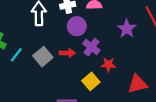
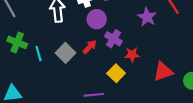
red arrow: (67, 53) -> (90, 47), turned -40
cyan line: (16, 55) -> (39, 54), turned -48

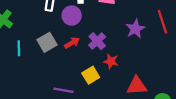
purple circle: (97, 19) -> (72, 16), moved
cyan line: (39, 54) -> (19, 48), moved

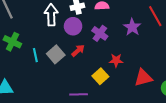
purple cross: (97, 41) -> (100, 33), moved
cyan line: (19, 48) -> (35, 55), moved

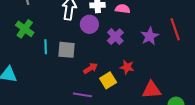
red arrow: (78, 51) -> (91, 68), moved
gray square: (56, 54) -> (67, 50), turned 36

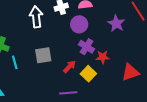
purple circle: (89, 24) -> (79, 24), moved
purple cross: (115, 37) -> (87, 47), moved
cyan line: (46, 47) -> (15, 62), moved

